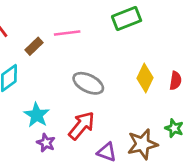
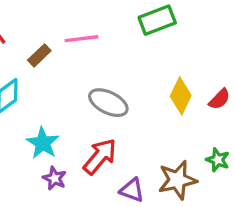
red semicircle: (175, 81) -> (219, 99), turned 36

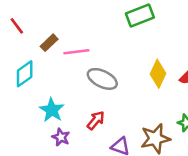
pink line: (81, 39) -> (76, 52), moved
red arrow: (100, 156) -> (96, 120), size x0.7

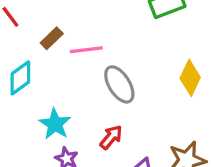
gray ellipse: (102, 79) -> (119, 84), turned 32

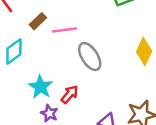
red arrow: (111, 137) -> (70, 94), moved

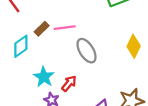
brown rectangle: (38, 21) -> (42, 29), moved

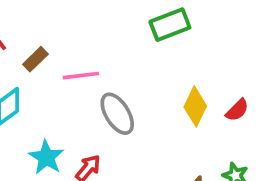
brown rectangle: (42, 29) -> (35, 59), moved

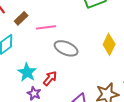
gray ellipse: (117, 114) -> (66, 48), turned -35

